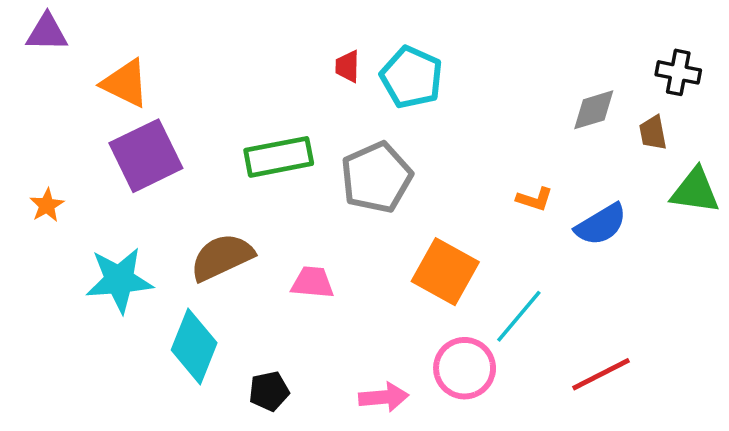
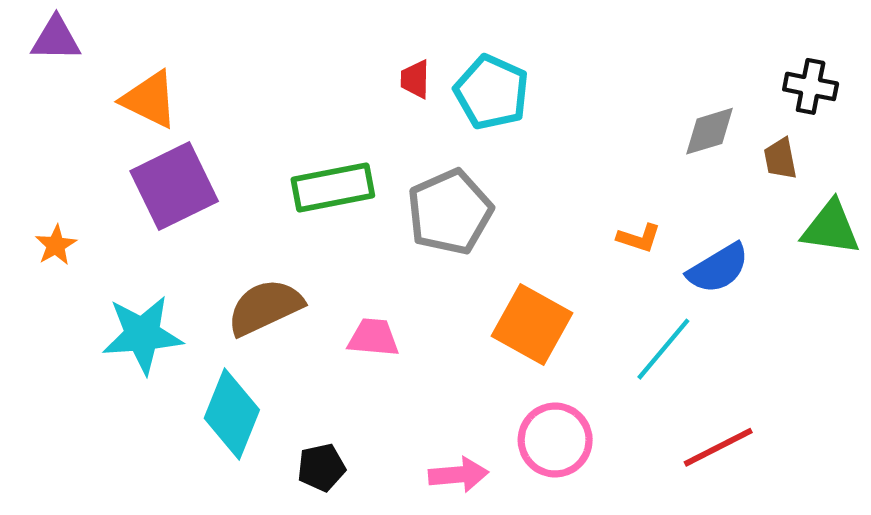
cyan line: (519, 316) -> (663, 349), moved

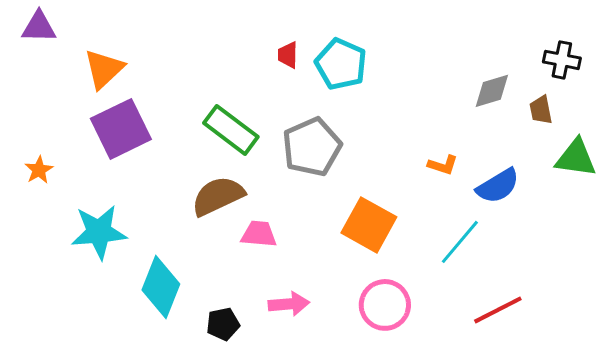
orange triangle: (150, 99) -> (104, 69), turned 51
green rectangle: (333, 187) -> (231, 130), turned 48
brown semicircle: (265, 307) -> (218, 196), moved
pink arrow: (458, 475) -> (289, 304), moved

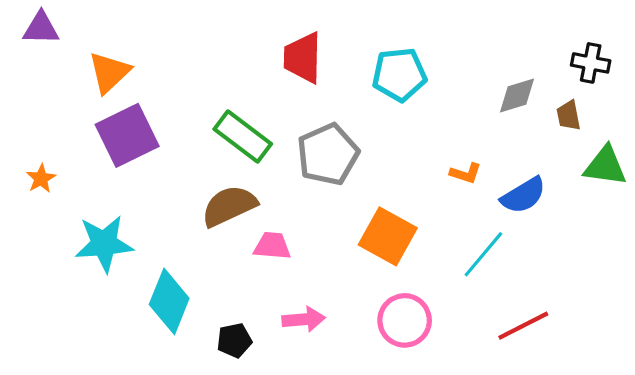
red trapezoid: (288, 55) -> (303, 58), size x1.8
cyan pentagon: (341, 64) -> (399, 74), moved, turned -30

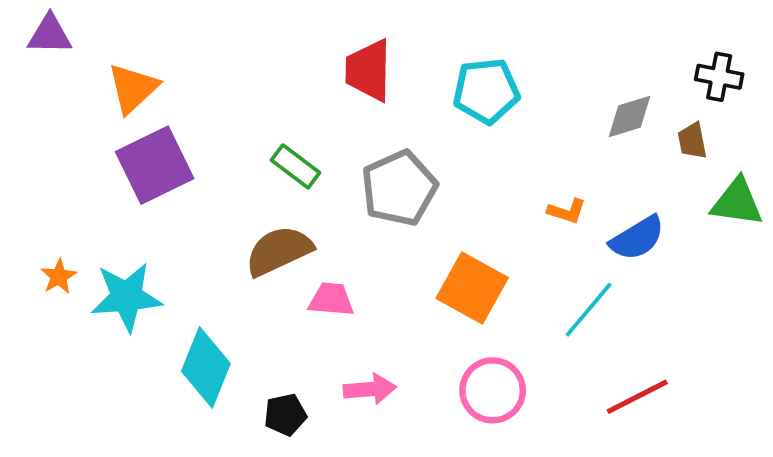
green rectangle: (243, 136) -> (295, 166), size x0.7
orange star: (41, 179) -> (59, 276), moved

